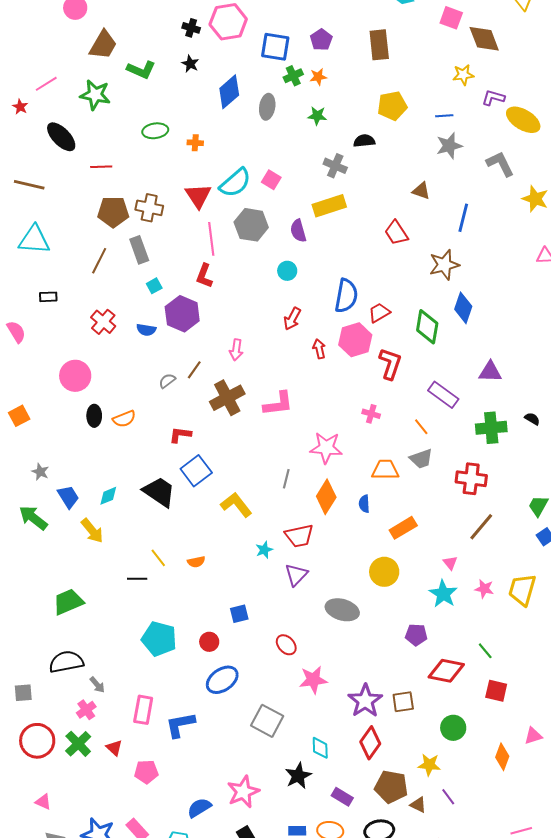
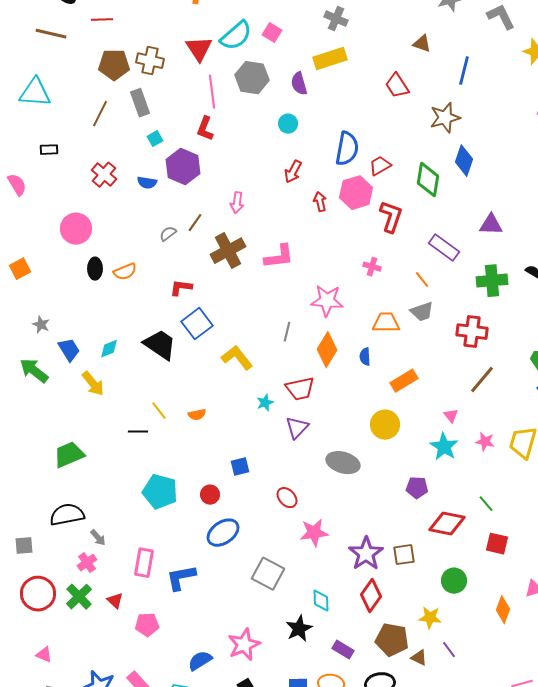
brown line: (29, 185) -> (51, 34), moved

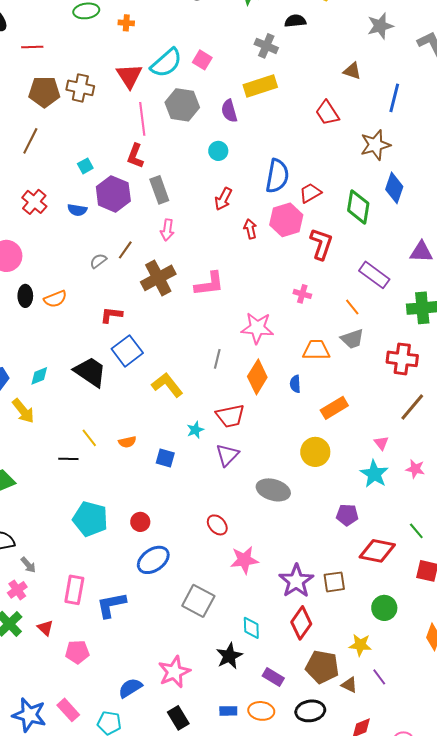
gray rectangle: (140, 103) -> (159, 190), moved
blue square: (240, 467) -> (165, 458), moved, turned 30

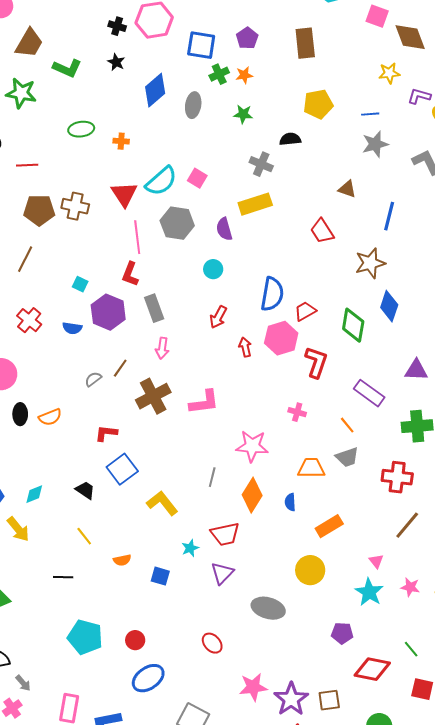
cyan square: (85, 166) -> (80, 284), turned -35
black trapezoid: (90, 372) -> (85, 490), size x0.6
yellow line: (89, 438) -> (84, 536), moved
pink star: (244, 560) -> (253, 687), moved

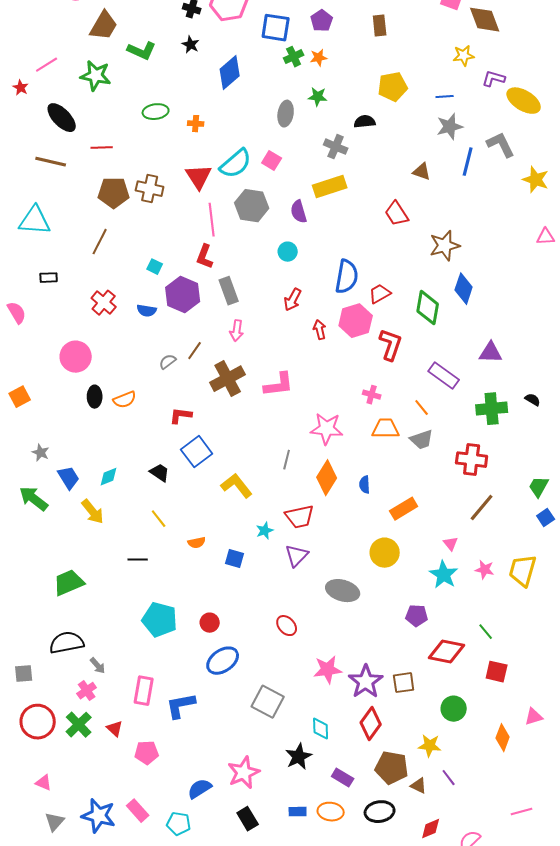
brown rectangle: (305, 43) -> (380, 26), size x0.7
gray ellipse: (193, 105) -> (286, 114), moved
blue line: (389, 216) -> (468, 162), moved
orange trapezoid: (311, 468) -> (386, 429), moved

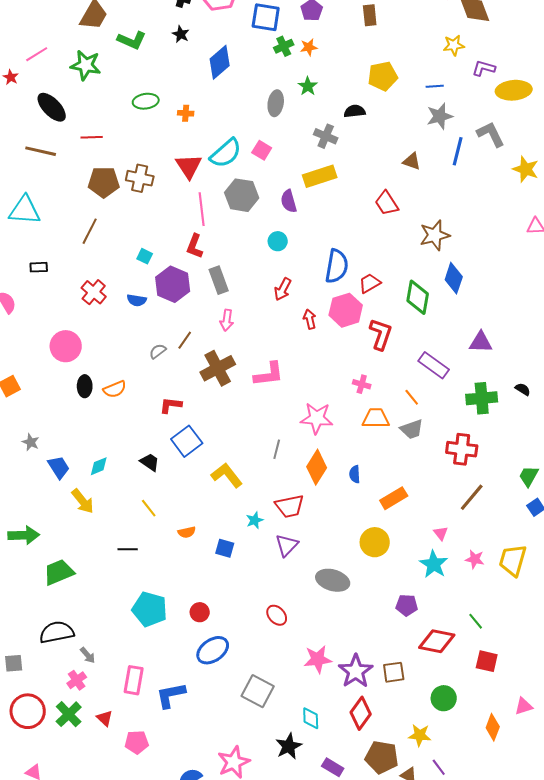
green star: (318, 97) -> (308, 86), turned 30
yellow ellipse: (524, 101) -> (514, 90), turned -36
green arrow: (34, 499) -> (24, 535), moved, turned 140

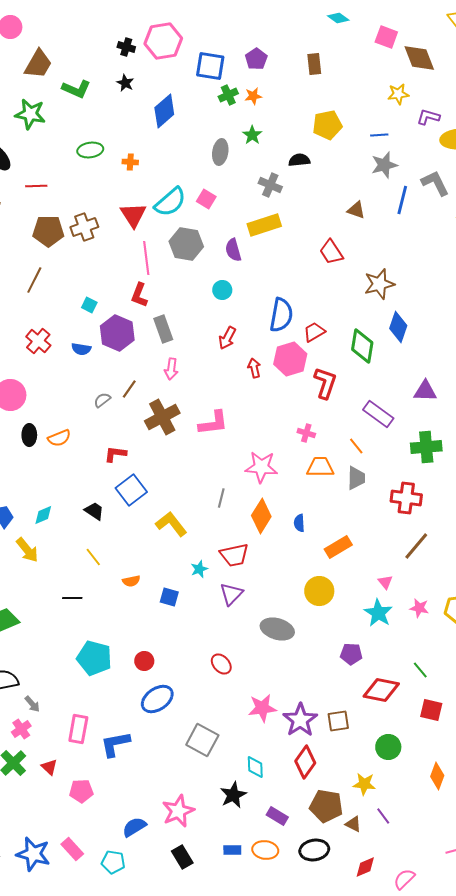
brown cross: (140, 178) -> (84, 227), turned -32
gray trapezoid: (412, 429) -> (356, 478), turned -70

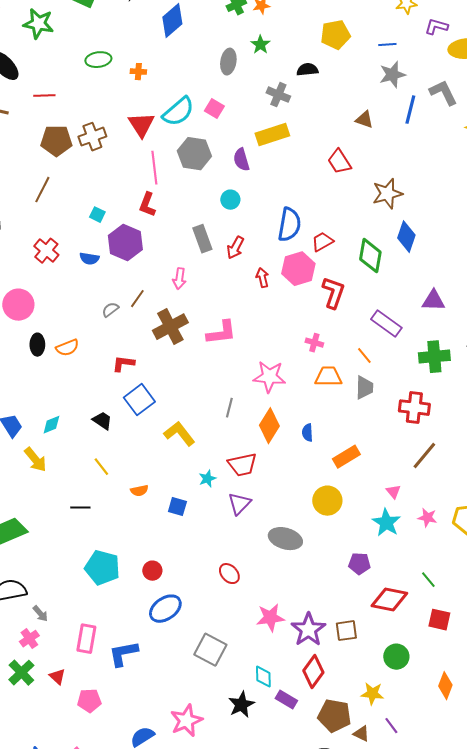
gray rectangle: (163, 329) -> (202, 239), moved
purple rectangle: (277, 816) -> (286, 700), moved

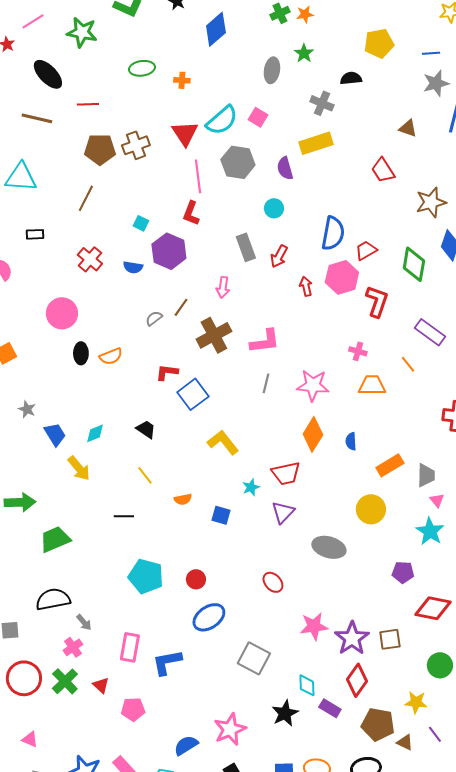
gray trapezoid: (364, 388) -> (426, 475), moved
blue square: (139, 400) -> (193, 394), moved
gray line: (229, 408) -> (266, 383), moved

